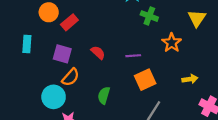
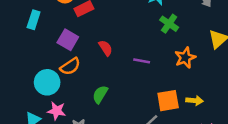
orange square: (145, 80) -> (168, 101), moved

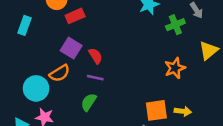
green cross: (169, 24) -> (175, 25), moved, turned 30
purple square: (68, 40) -> (71, 48), moved
purple line: (142, 61) -> (95, 78), moved

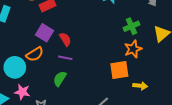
green cross: (175, 25) -> (132, 26), moved
orange square: (156, 110) -> (119, 70), moved

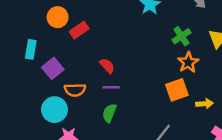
purple square: (44, 33) -> (53, 68), moved, turned 30
orange semicircle: (35, 54) -> (75, 90), turned 42

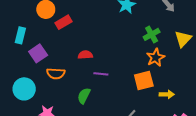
red semicircle: (107, 66) -> (85, 55), turned -56
purple line: (111, 87) -> (101, 74), moved
cyan circle: (55, 110) -> (24, 89), moved

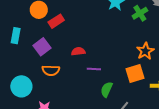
green cross: (152, 34) -> (140, 13), moved
purple square: (38, 53) -> (42, 47), moved
green semicircle: (84, 96) -> (107, 89), moved

